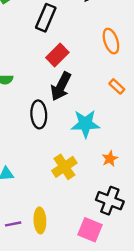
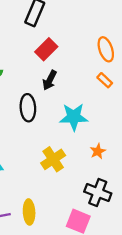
orange ellipse: (111, 41) -> (106, 49), moved
black arrow: (61, 86) -> (50, 80), size x0.7

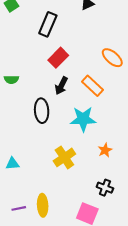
orange ellipse: (106, 49) -> (112, 58), turned -30
orange rectangle: (105, 80) -> (93, 86), moved, size x1.5
black cross: (98, 193) -> (105, 188), size x0.7

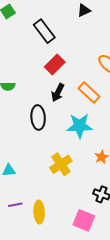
black rectangle: (48, 24) -> (44, 31), turned -60
purple line: (19, 208) -> (15, 205), moved

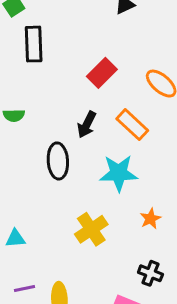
black rectangle: (44, 31) -> (34, 44), moved, turned 35
red rectangle: (55, 64) -> (102, 73), moved

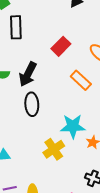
black arrow: (87, 125) -> (28, 74), moved, size x1.4
cyan star: (119, 173) -> (73, 126), moved

